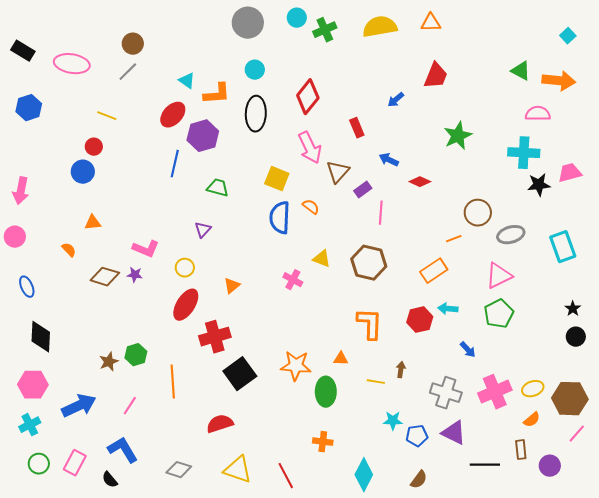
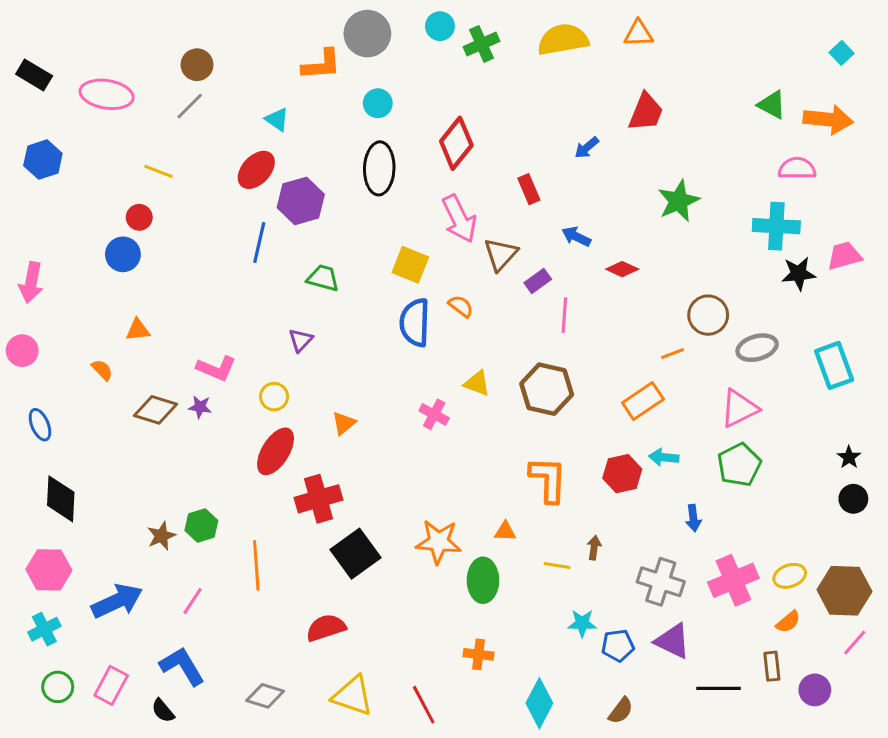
orange L-shape: (217, 94) -> (321, 65), moved
blue arrow: (468, 350) -> (693, 518), turned 36

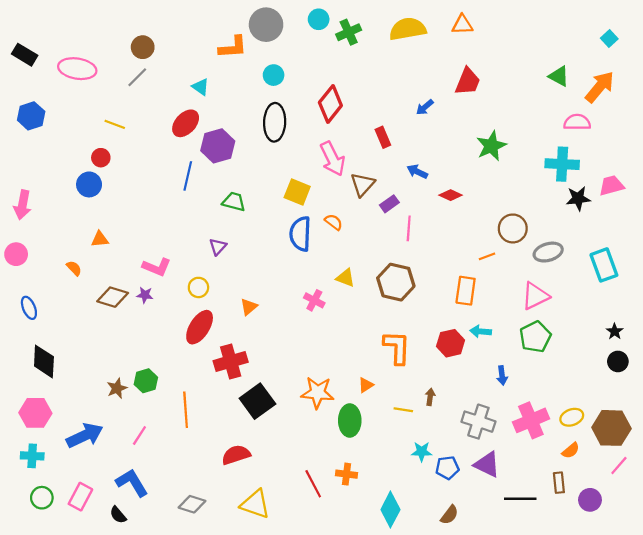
orange arrow: (828, 119) -> (600, 87), turned -56
orange rectangle: (643, 401) -> (466, 291), turned -48
orange triangle: (505, 531) -> (366, 385), turned -35
cyan cross: (44, 629) -> (32, 456), turned 30
red line: (424, 705) -> (313, 484), moved

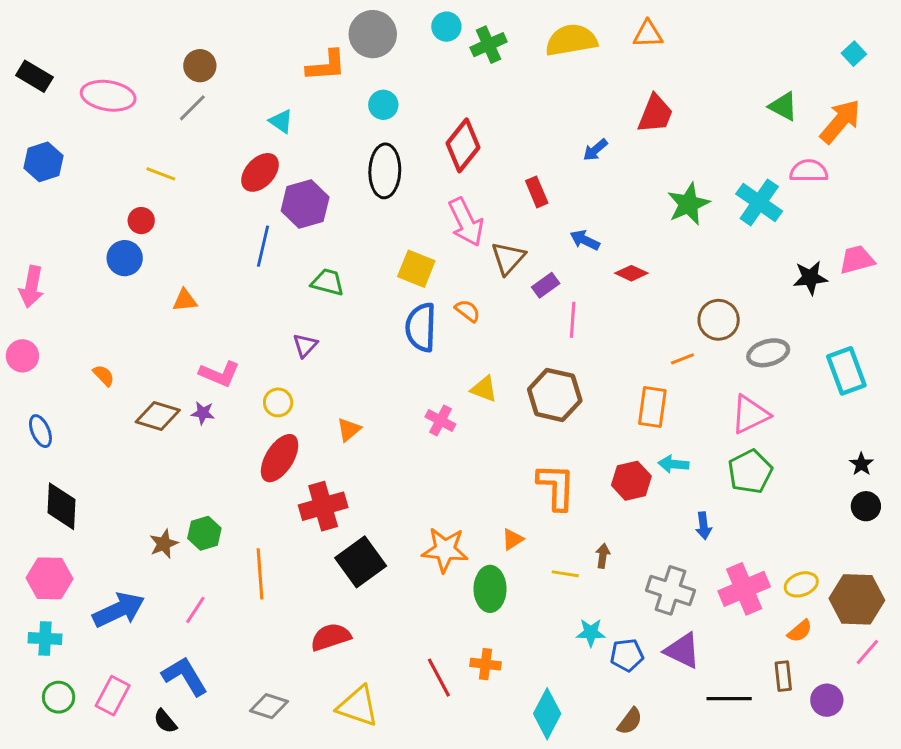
cyan cross: (562, 164) -> (759, 202), moved, turned 32
orange triangle: (100, 239) -> (185, 300), moved

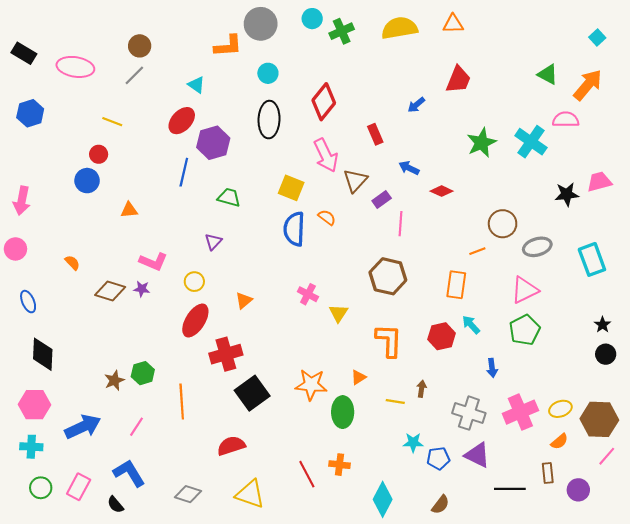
yellow triangle: (484, 389) -> (338, 313), moved, turned 42
cyan arrow: (673, 464) -> (471, 325), turned 42

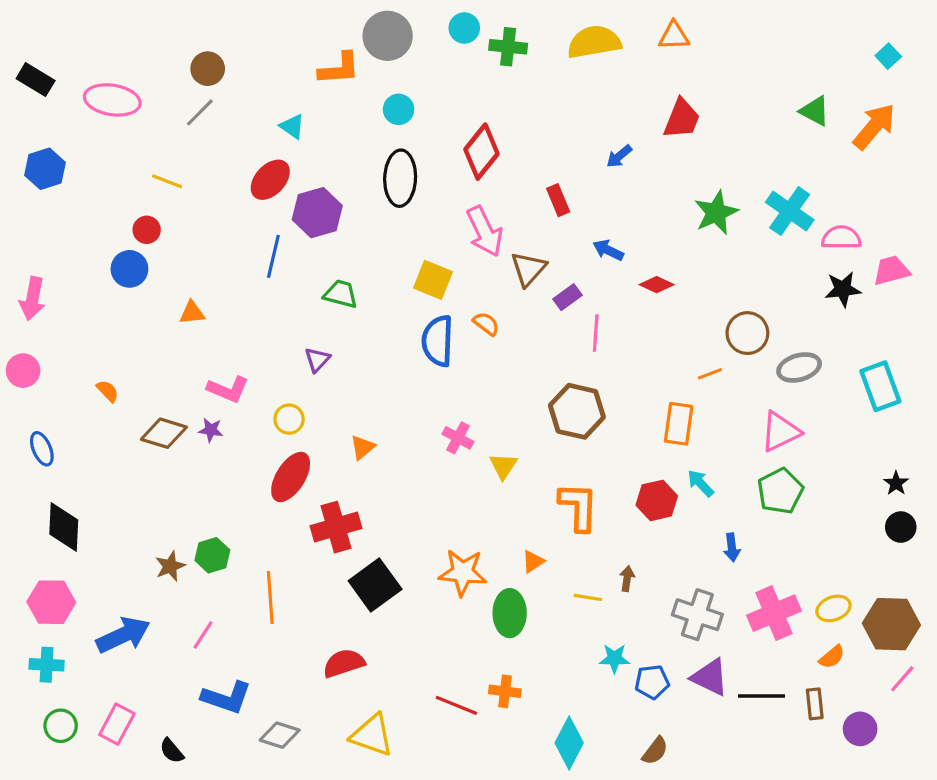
green cross: (342, 31) -> (508, 47), turned 30
pink semicircle: (566, 120) -> (841, 238), moved
blue L-shape: (129, 473) -> (226, 698), moved, turned 140
red line: (307, 474) -> (456, 705), turned -40
black line: (510, 489) -> (762, 696), moved

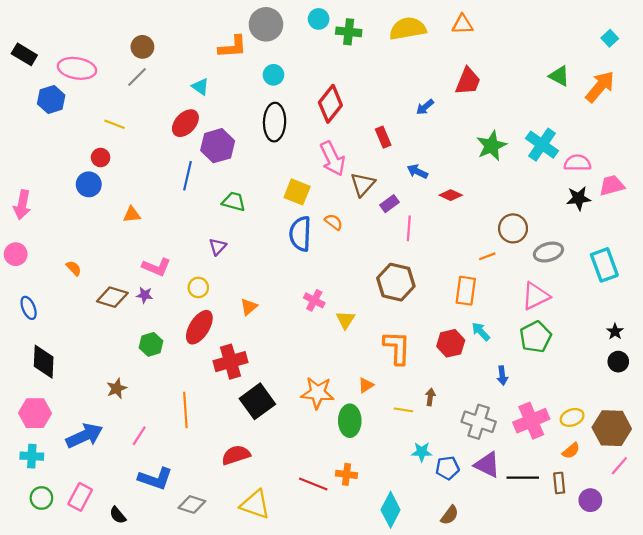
blue hexagon: (45, 169) -> (51, 100), moved
green hexagon: (212, 555) -> (151, 344), moved

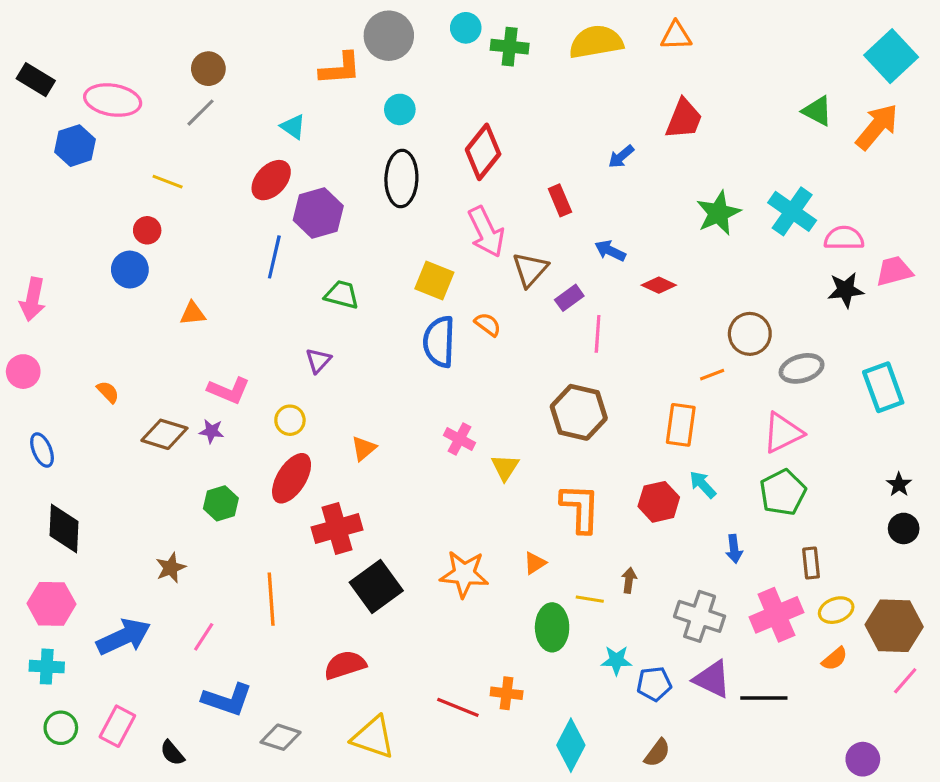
cyan square: (610, 38) -> (891, 56), size x2.0
green ellipse: (350, 421) -> (552, 627), moved
brown rectangle: (559, 483) -> (811, 563), moved
purple circle: (590, 500) -> (863, 759), moved

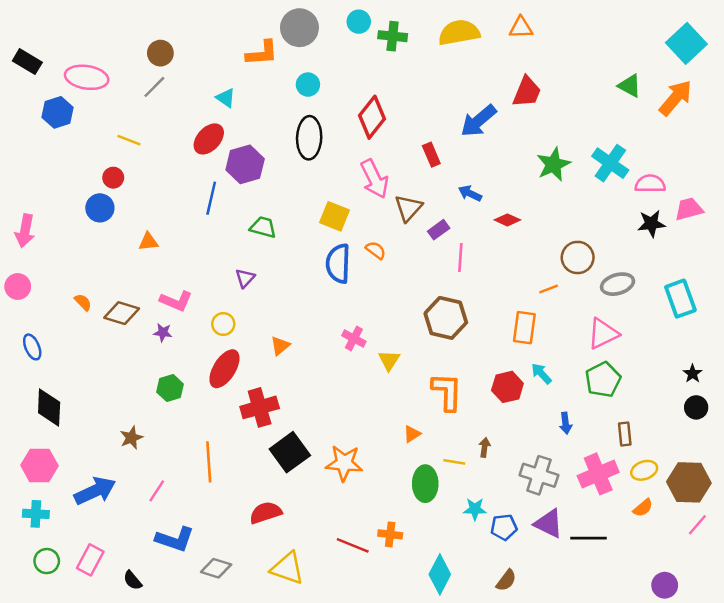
blue arrow: (621, 157) -> (478, 121), size x1.8
brown diamond: (164, 434) -> (122, 313), moved
orange star: (464, 574) -> (344, 463), moved

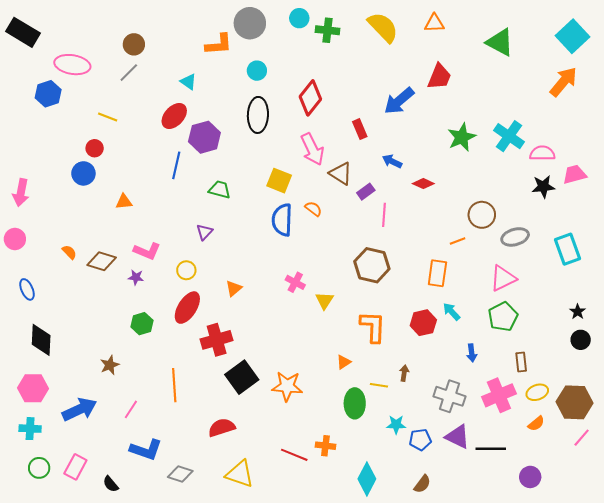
yellow semicircle: (459, 33) -> (383, 27), turned 56
black rectangle: (27, 62) -> (23, 32), moved, size x1.4
green triangle: (630, 86) -> (500, 42), moved, size x1.4
brown triangle: (408, 208) -> (341, 173), turned -40
purple circle: (665, 585) -> (530, 477), moved

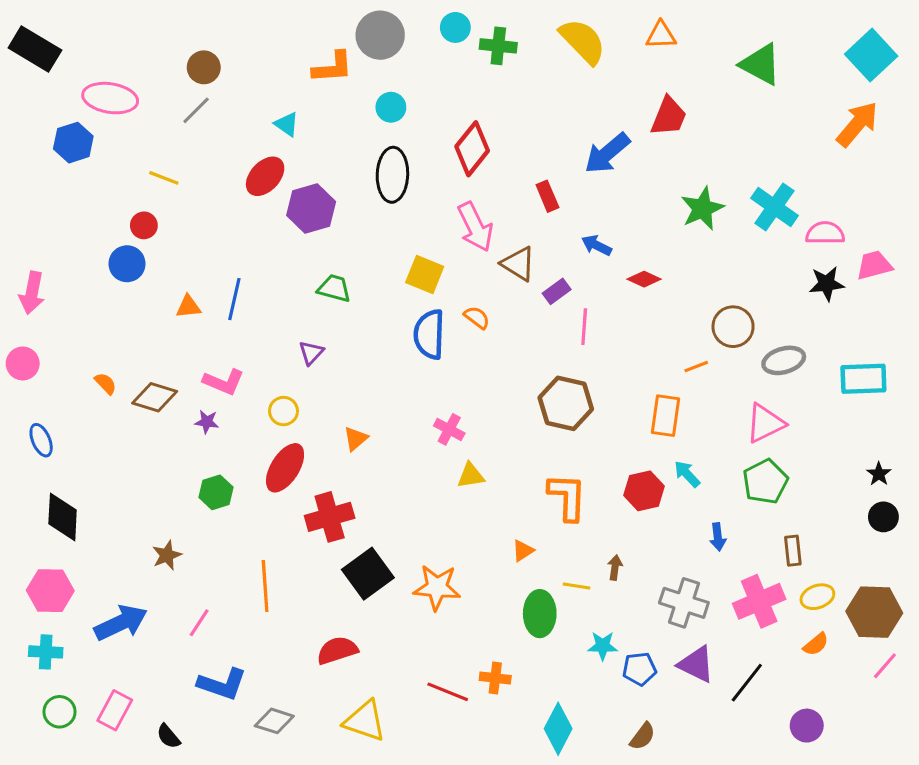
blue line: (176, 165) -> (234, 299), moved
cyan rectangle: (568, 249) -> (863, 379), turned -72
yellow triangle: (324, 301) -> (471, 475), moved, turned 48
black line: (491, 449) -> (747, 683), turned -52

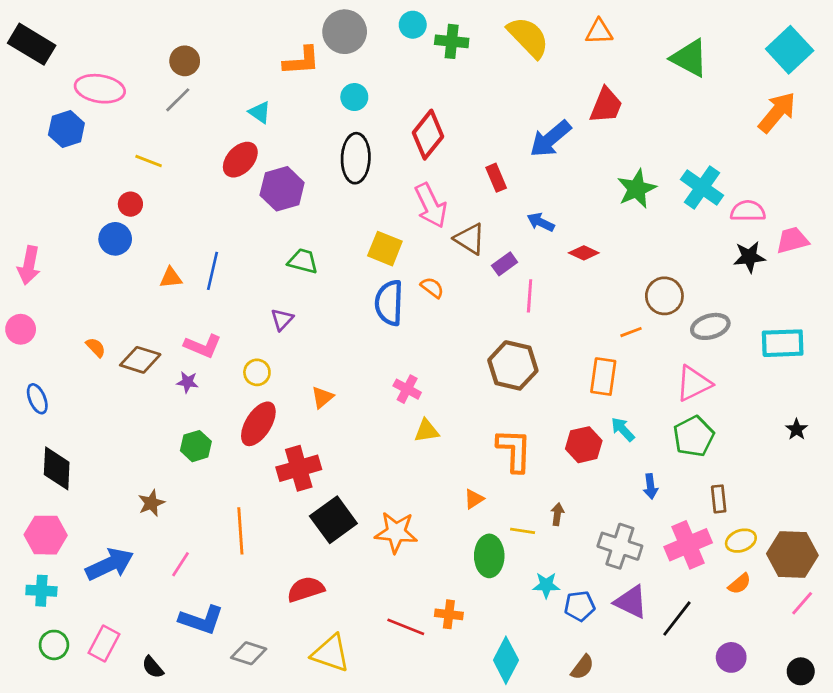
black circle: (883, 517) -> (801, 671), moved

